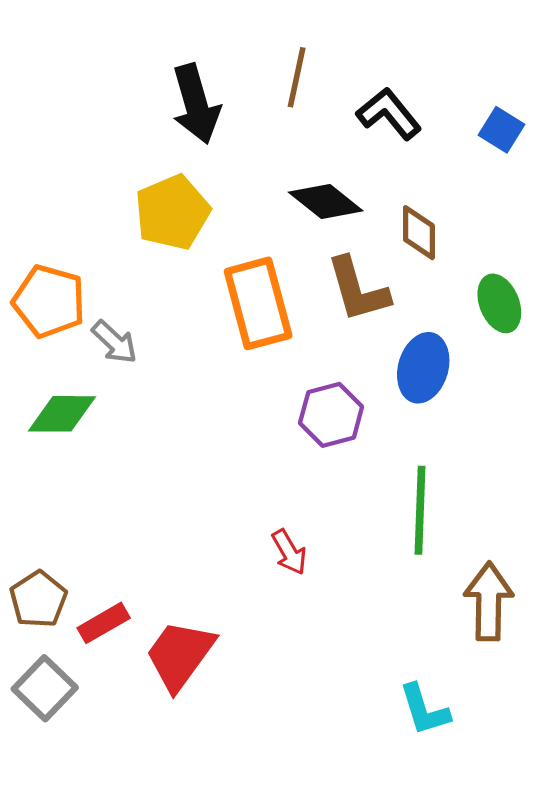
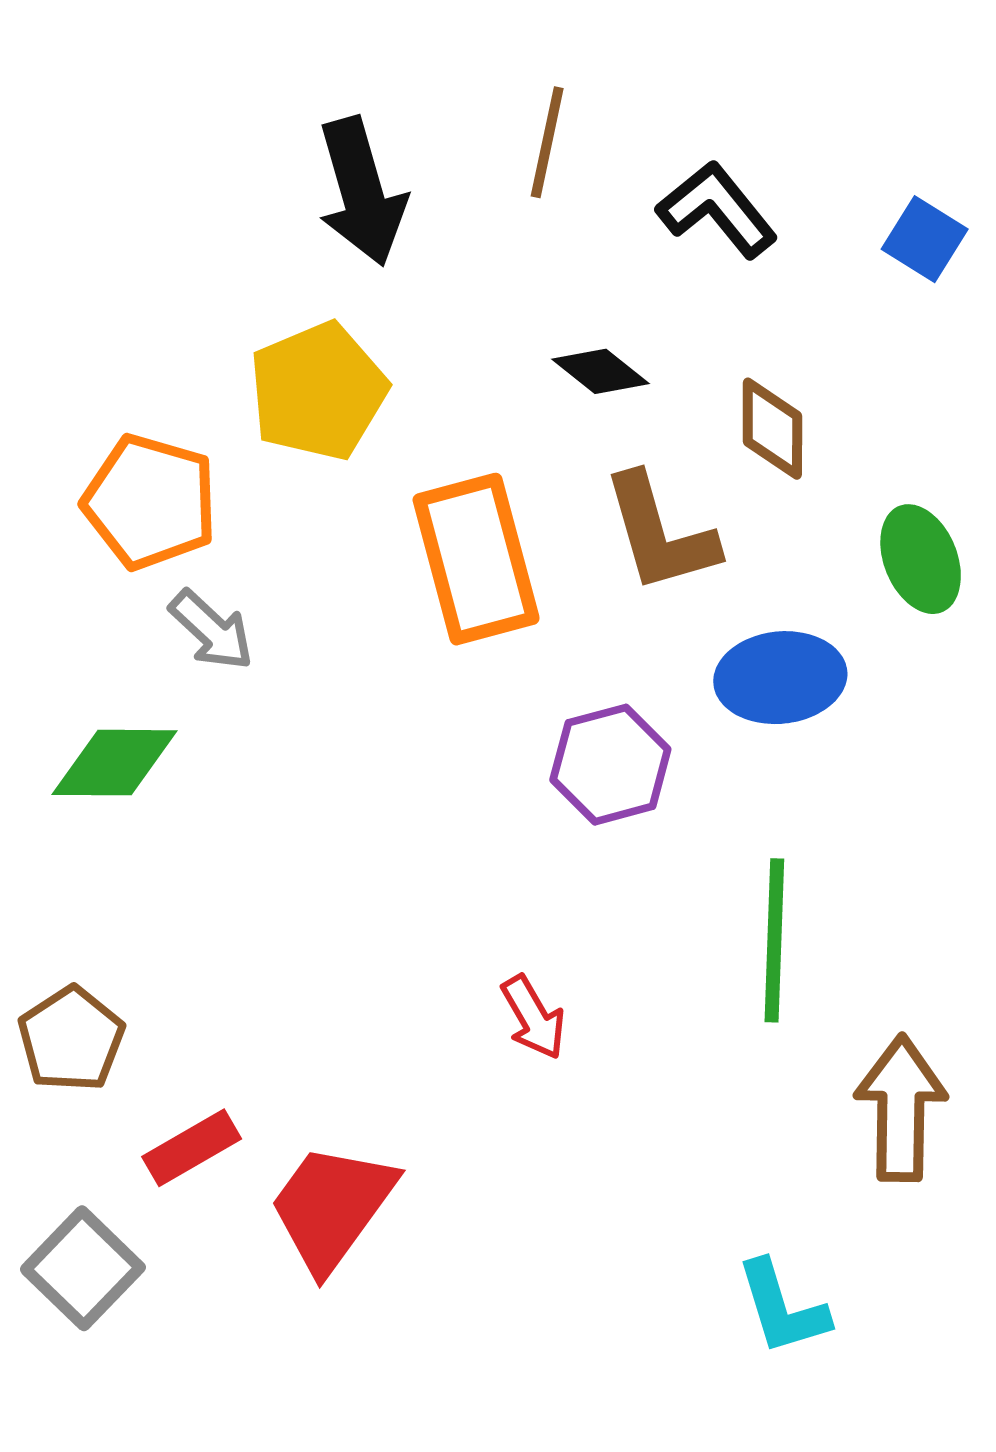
black diamond: (326, 202) -> (601, 371), size x0.7
orange pentagon: (49, 301) -> (150, 502), moved
blue ellipse: (423, 368) -> (780, 678), turned 68
brown pentagon: (38, 599) -> (71, 1039), moved

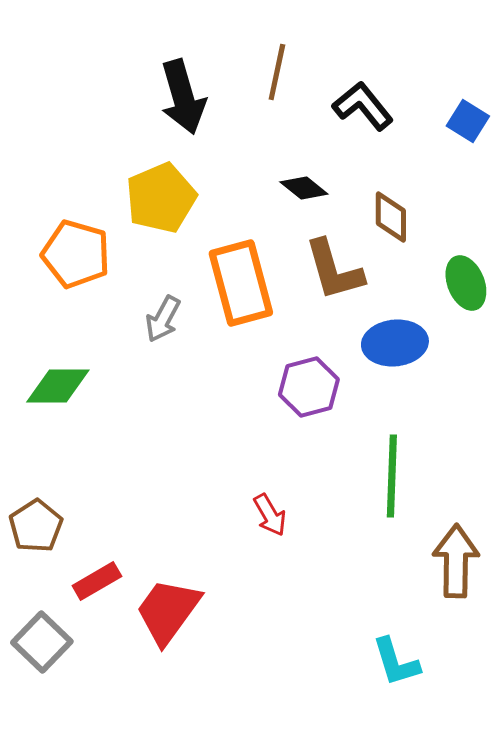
gray arrow: (211, 630) -> (163, 319), moved, turned 75

